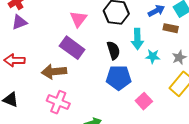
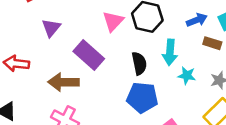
pink triangle: (78, 19) -> (113, 21), moved
purple triangle: (19, 22) -> (51, 28), moved, turned -35

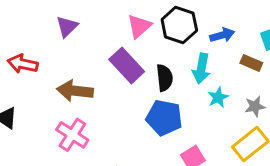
blue arrow: (197, 20) -> (222, 35), moved
purple rectangle: (89, 55) -> (127, 65), moved
cyan star: (187, 76) -> (218, 97), turned 30

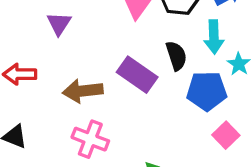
purple rectangle: (127, 65) -> (137, 75), moved
blue pentagon: (164, 118) -> (207, 91), moved

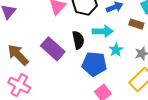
cyan arrow: (214, 37) -> (103, 31), turned -96
brown arrow: (83, 91) -> (18, 55), turned 45

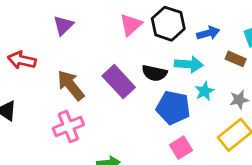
black semicircle: (78, 40) -> (154, 73), turned 108
pink cross: (19, 85) -> (68, 126), turned 35

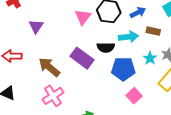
brown rectangle: (236, 59) -> (153, 31), moved
cyan star: (205, 91) -> (150, 58), moved

